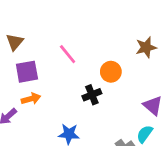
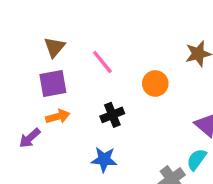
brown triangle: (15, 42) -> (55, 47), moved
black cross: (92, 95) -> (112, 115), moved

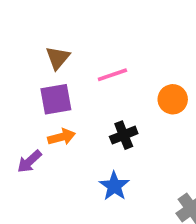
pink line: (102, 62) -> (112, 75), turned -70
blue star: (104, 159) -> (114, 186), turned 30

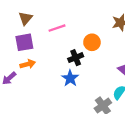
black cross: (124, 135) -> (76, 58), moved
blue star: (114, 186) -> (70, 78), moved

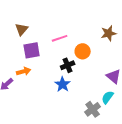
pink line: (57, 28) -> (60, 38), moved
purple square: (24, 42) -> (32, 50), moved

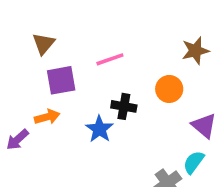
orange circle: (83, 51) -> (169, 89), moved
black cross: (68, 65) -> (124, 106), turned 32
blue star: (63, 84) -> (99, 129), moved

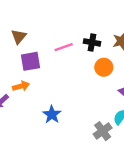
black cross: (124, 106) -> (92, 42), moved
blue star: (99, 129) -> (52, 115), moved

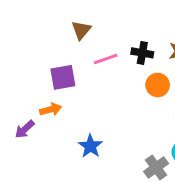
brown triangle: (19, 36) -> (81, 30), moved

